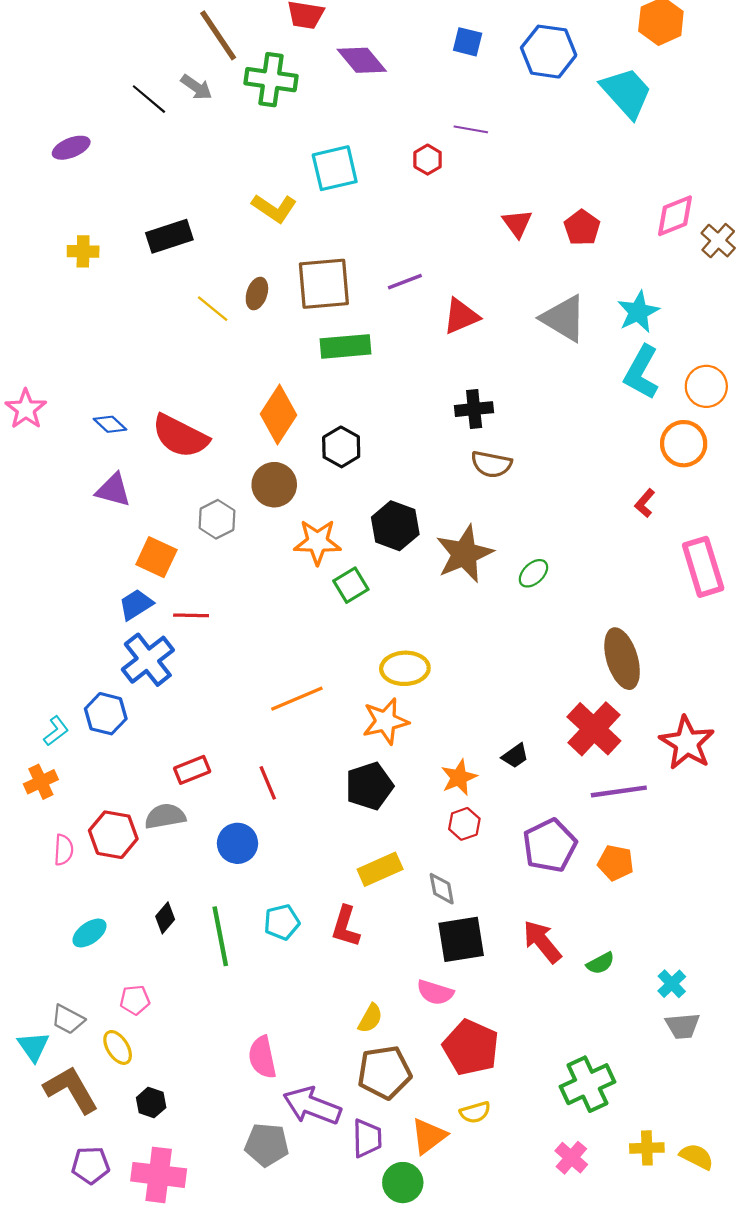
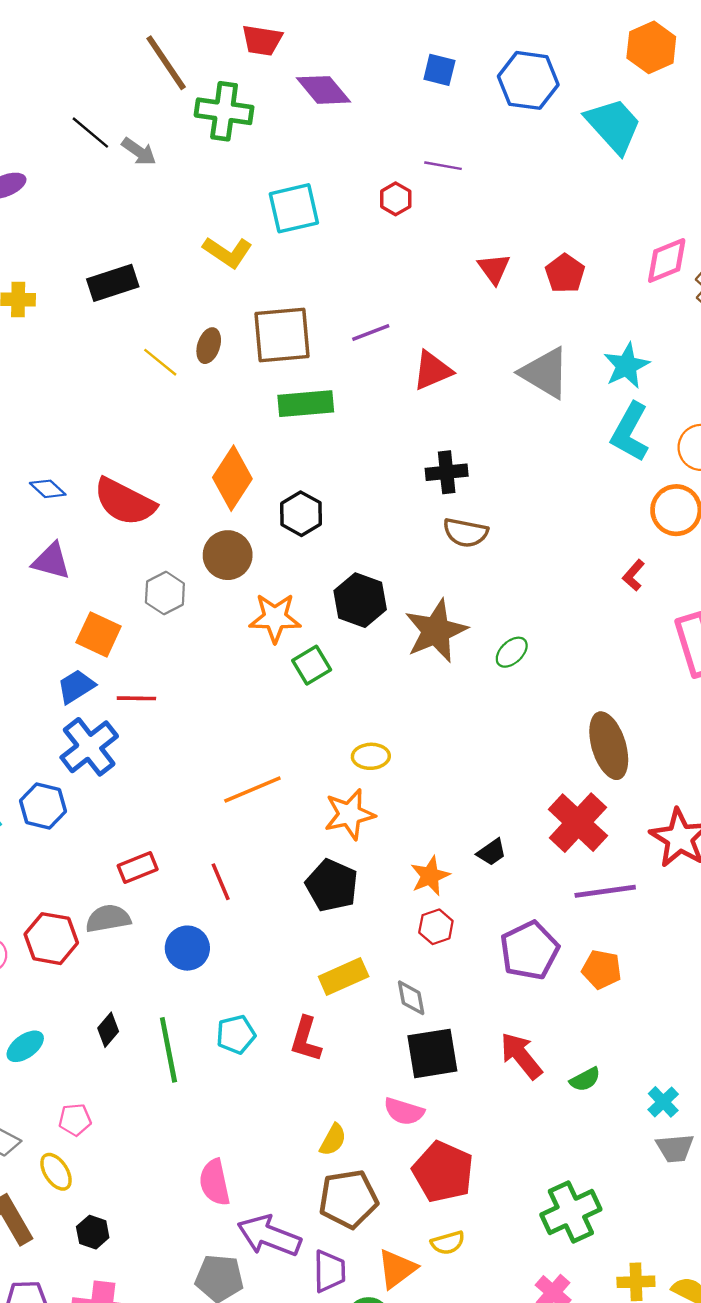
gray arrow: (196, 87) -> (139, 152), moved
yellow ellipse: (405, 668) -> (371, 756), size x0.7
black pentagon: (369, 786) -> (332, 885), turned -30

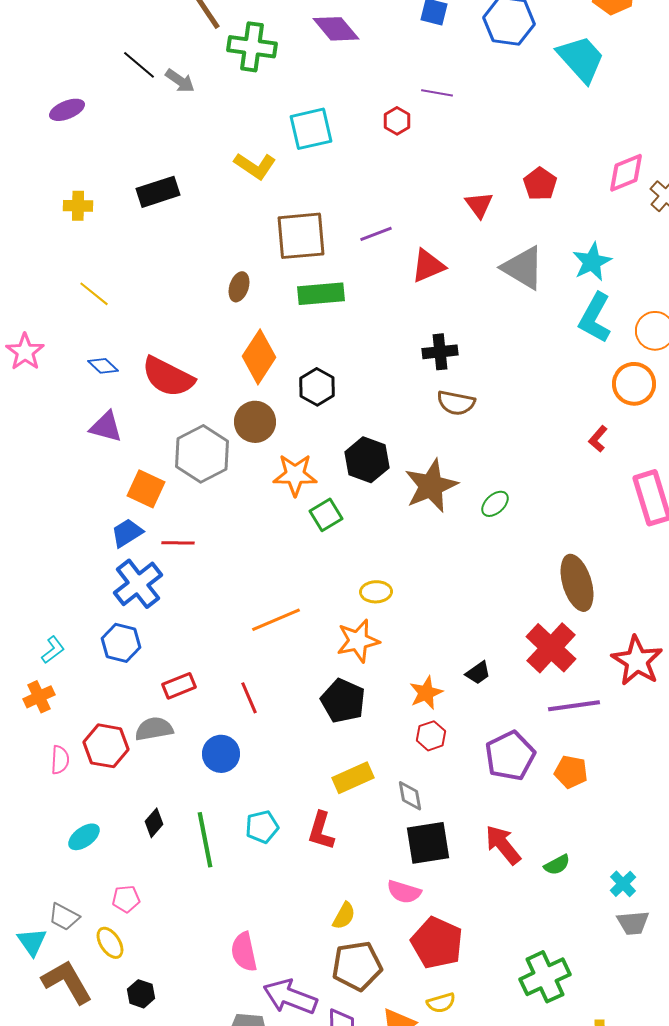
red triangle: (494, 269) -> (479, 205), moved
brown ellipse: (209, 346) -> (239, 287), moved
yellow line: (160, 362) -> (94, 294), moved
gray hexagon: (165, 593) -> (202, 454), size x1.6
blue hexagon: (43, 806) -> (121, 643), moved

